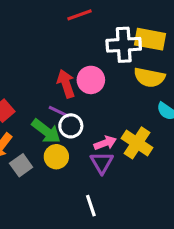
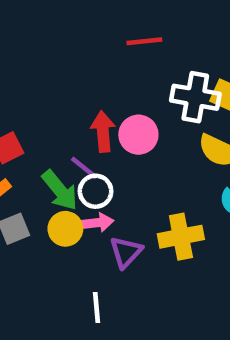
pink arrow: (105, 143) -> (97, 223), moved
yellow cross: (137, 143) -> (181, 237), turned 32

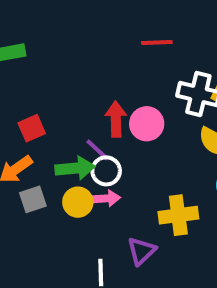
green arrow: (60, 190) -> (75, 168), turned -60
purple triangle: (126, 252) -> (141, 251), moved

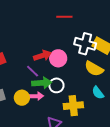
red arrow: (116, 119) -> (42, 56), turned 72
green arrow: (75, 168) -> (42, 83), moved
white circle: (106, 171) -> (56, 85), moved

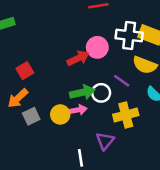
pink circle: (58, 58) -> (97, 47), moved
purple line: (33, 71) -> (122, 81), moved

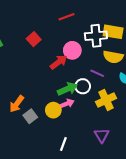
red square: (25, 71) -> (34, 39), moved
purple triangle: (105, 141) -> (102, 135), moved
white line: (81, 158) -> (63, 144), moved, turned 40

